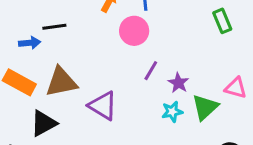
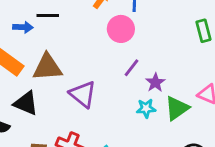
black triangle: (44, 123) -> (26, 103), turned 44

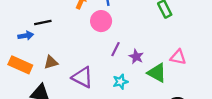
brown triangle: (47, 67) -> (51, 62), size x0.6
cyan star: (146, 108) -> (120, 82), moved
green triangle: (177, 108) -> (157, 73), turned -45

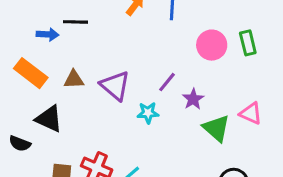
pink circle: (101, 21) -> (212, 45), moved
purple triangle: (82, 77) -> (115, 86), moved
cyan star: (120, 82) -> (148, 113), moved

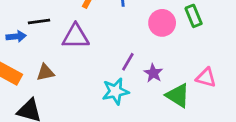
purple triangle: (115, 86) -> (76, 37), moved, turned -32
cyan star: (148, 113) -> (115, 91), size x1.4

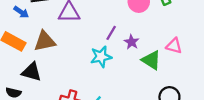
blue arrow: (16, 36) -> (21, 12), turned 40
brown triangle: (45, 72) -> (45, 41), size x1.5

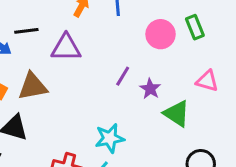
pink triangle: (174, 46) -> (207, 81), moved
cyan star: (101, 57) -> (110, 138), moved

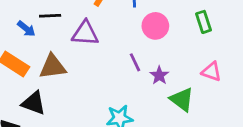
pink circle: (161, 34) -> (155, 26), moved
purple line: (123, 76) -> (135, 62), turned -60

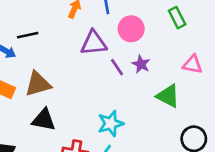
purple triangle: (85, 33) -> (94, 43), moved
purple star: (159, 75) -> (141, 64), moved
black triangle: (34, 103) -> (44, 120), moved

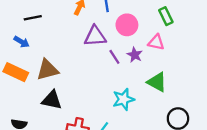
black line: (28, 35) -> (33, 18), moved
pink triangle: (193, 64) -> (156, 42), moved
cyan star: (111, 124) -> (123, 99), moved

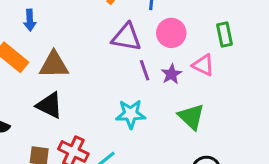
blue arrow: (22, 42) -> (30, 20), turned 42
cyan star: (123, 99) -> (131, 114), moved

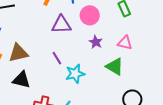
pink triangle: (203, 65) -> (125, 43), moved
purple line: (145, 70) -> (57, 58), moved

